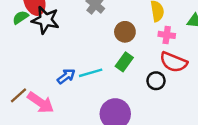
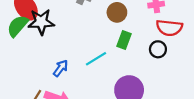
green semicircle: (21, 17) -> (18, 26), size x1.5
blue arrow: (66, 76) -> (61, 68), moved

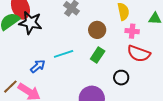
black circle: (158, 49) -> (121, 78), moved
cyan line: (96, 59) -> (64, 54), moved

